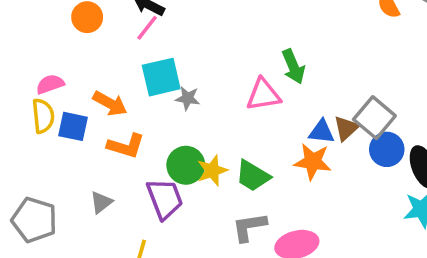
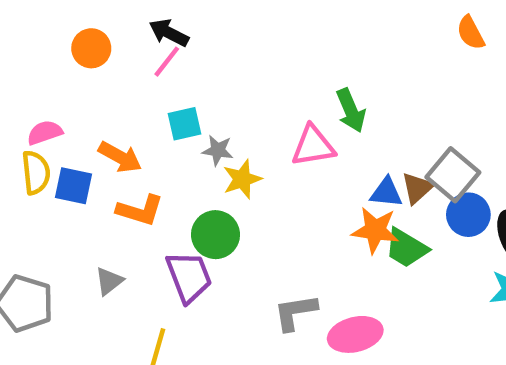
cyan square: (161, 77) -> (184, 124), size x0.7
yellow star: (212, 171) -> (242, 179), moved
green trapezoid: (253, 176) -> (406, 248), moved

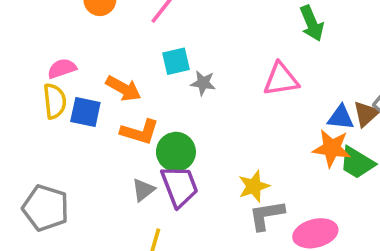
green arrow: (351, 110) -> (312, 23), moved
yellow star: (242, 179) -> (254, 186), moved
green circle: (215, 235) -> (176, 152), moved
gray triangle: (109, 281) -> (143, 190), moved

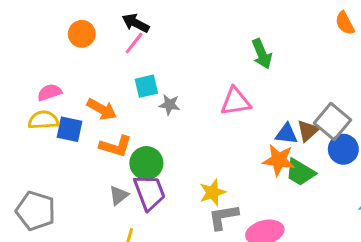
yellow semicircle: (55, 101) -> (43, 120), turned -88

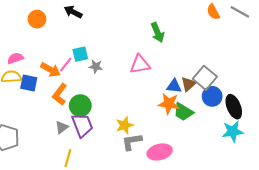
pink line: (134, 43) -> (66, 64), moved
orange L-shape: (116, 146) -> (60, 94), turned 110

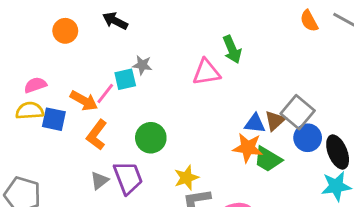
pink triangle: (140, 64) -> (206, 72), moved
gray star: (96, 66) -> (142, 65), moved
green circle: (80, 106) -> (151, 138), moved

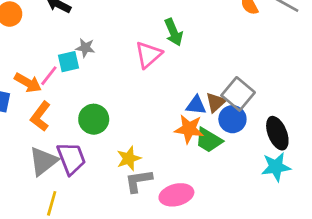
pink triangle: (206, 72) -> (148, 55), turned -32
blue circle: (308, 138) -> (232, 119), moved
gray triangle: (99, 181) -> (43, 161), size x1.6

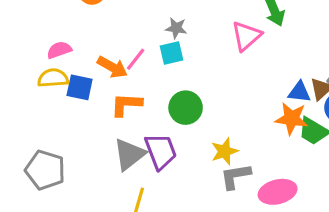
cyan square: (68, 62) -> (172, 53), moved
orange L-shape: (40, 116) -> (126, 105), turned 56

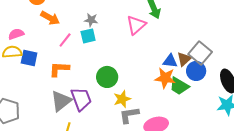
orange arrow: (112, 67) -> (50, 18), moved
green circle: (186, 108) -> (107, 77), moved

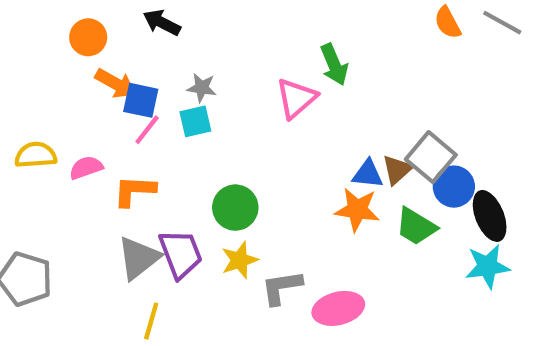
pink semicircle: (16, 34) -> (86, 168), moved
blue square: (29, 58) -> (141, 100), moved
blue circle: (196, 71) -> (454, 187), moved
green trapezoid: (179, 86) -> (416, 226), moved
yellow star: (122, 99) -> (239, 260), moved

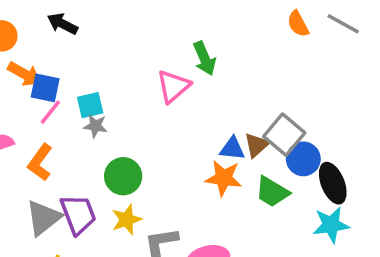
gray star: (202, 88) -> (95, 126), moved
orange L-shape: (134, 191) -> (40, 162), turned -57

